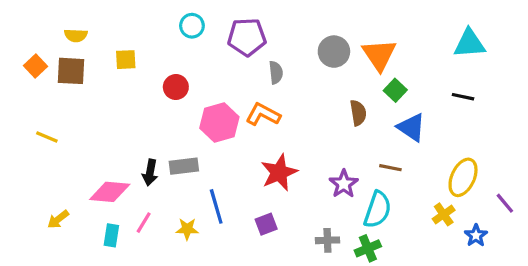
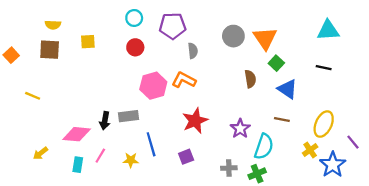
orange square: (35, 66) -> (11, 55), moved
red circle: (176, 87) -> (135, 47), moved
brown line: (390, 168) -> (282, 120), moved
blue star: (476, 235) -> (333, 165), size x1.6

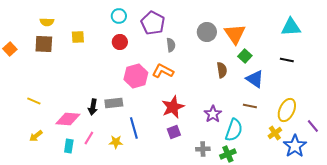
purple pentagon: (172, 26) -> (153, 23), turned 30
yellow line: (33, 96) -> (34, 101), moved
purple square: (186, 157) -> (174, 132), moved

